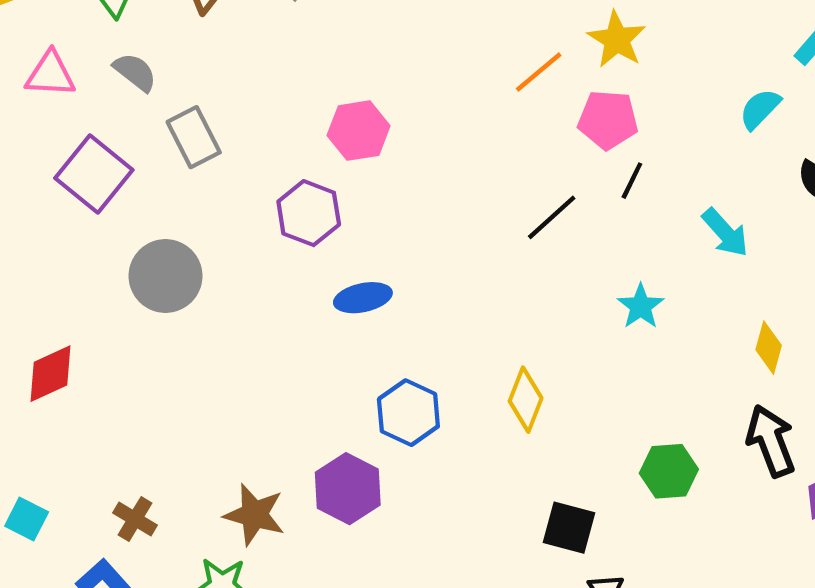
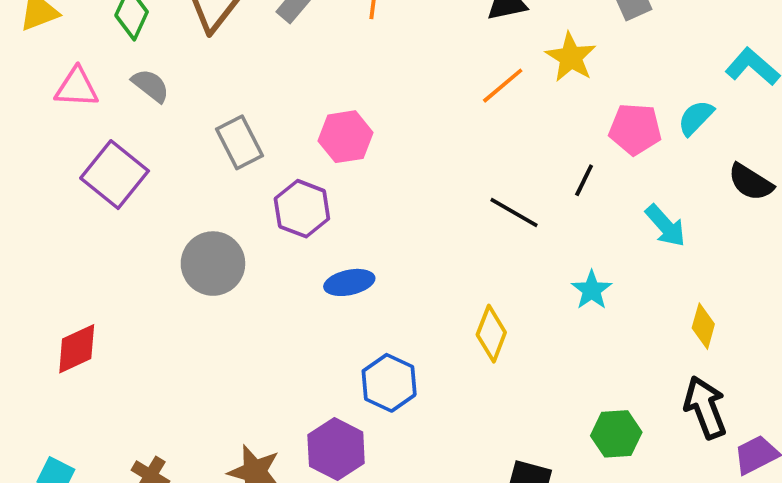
pink pentagon: (608, 120) -> (635, 129), moved
gray rectangle: (194, 137) -> (239, 142), moved
black line: (552, 217) -> (514, 212), turned 72
gray circle: (165, 276) -> (213, 264), moved
yellow diamond: (526, 400) -> (491, 334), moved

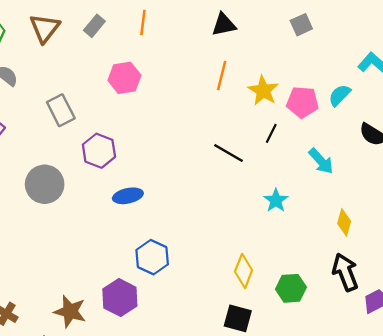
yellow star: (571, 57) -> (263, 91), moved
orange line: (503, 86) -> (222, 76), turned -36
pink hexagon: (346, 137) -> (124, 78), moved
yellow diamond: (491, 334) -> (244, 271), moved

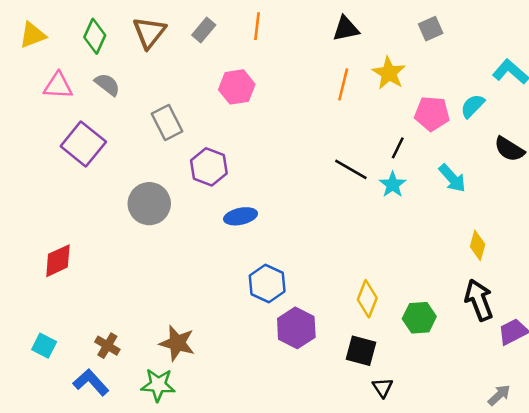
yellow star: (263, 91) -> (389, 73), moved
cyan star: (276, 200) -> (393, 185), moved
purple hexagon: (120, 298) -> (296, 328), moved

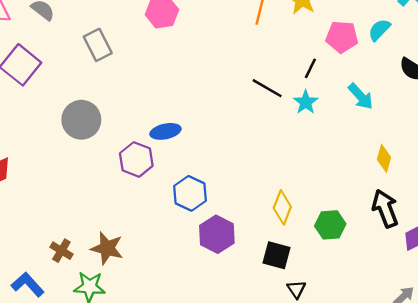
purple hexagon: (209, 167) -> (136, 159), moved
brown cross: (107, 346) -> (61, 251), moved

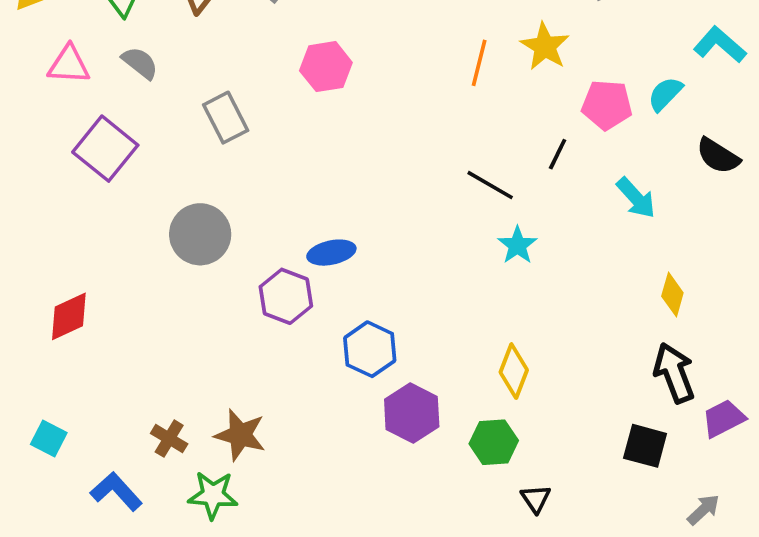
cyan star: (306, 102) -> (517, 245), moved
green hexagon: (330, 225) -> (494, 442), moved
black square: (276, 255) -> (645, 446), moved

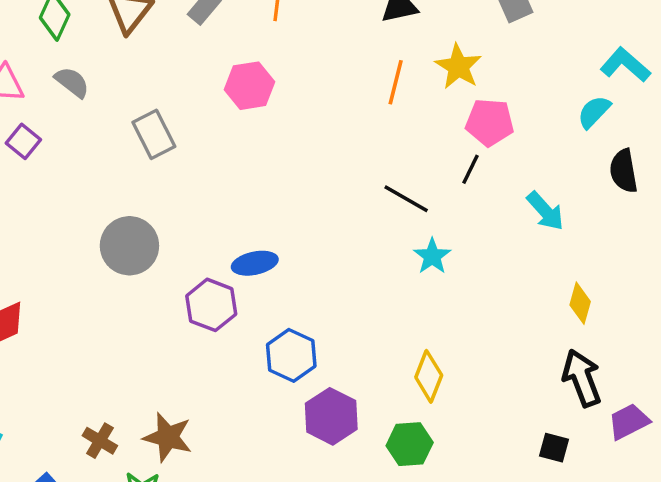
cyan semicircle: (665, 94) -> (594, 112), moved
pink pentagon: (607, 105) -> (490, 122), moved
purple square: (105, 149) -> (23, 141), moved, size x0.6
black semicircle: (718, 156) -> (624, 171), turned 48
black square: (645, 446) -> (554, 448), size x0.7

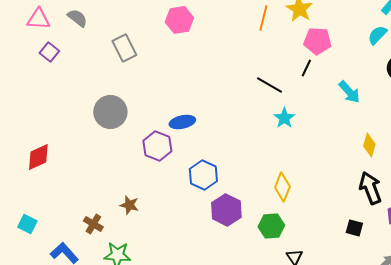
brown star: (168, 437) -> (129, 205), moved, size x0.7

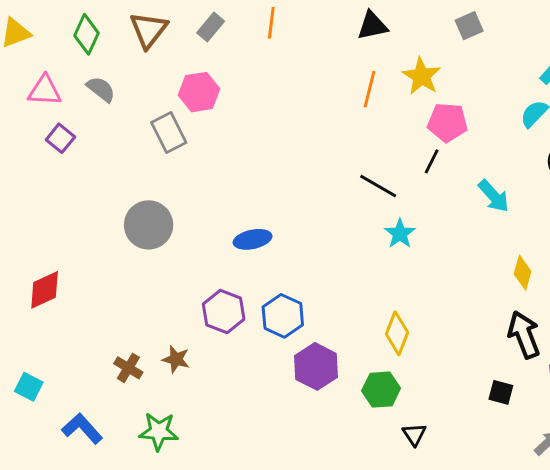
pink hexagon: (179, 20) -> (199, 92), moved
purple hexagon: (157, 146) -> (224, 312), moved
brown cross: (93, 224) -> (128, 368), moved

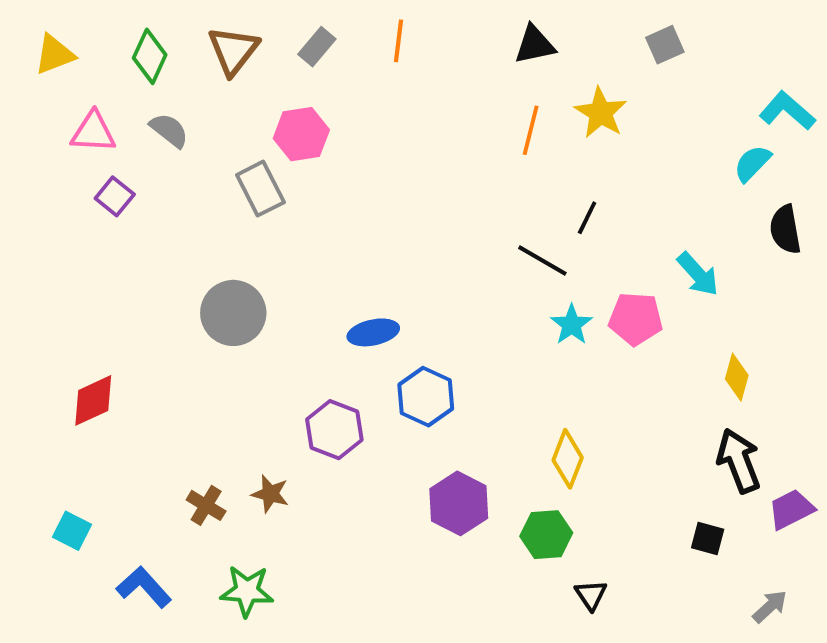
pink pentagon: (447, 122) -> (636, 319), moved
black line: (432, 161) -> (587, 218), moved
blue hexagon: (283, 316) -> (426, 397), moved

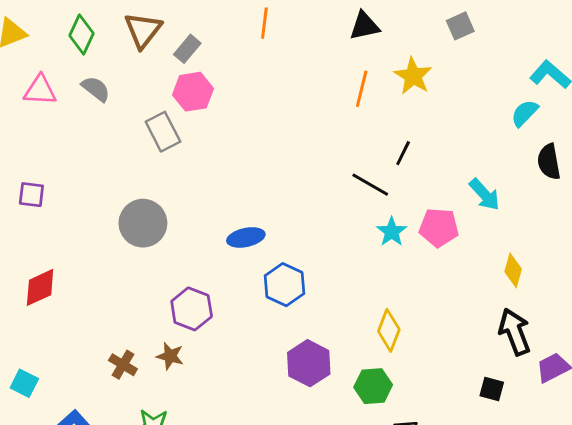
gray rectangle: (317, 47) -> (187, 49), moved
purple square: (115, 196) -> (31, 195), moved, turned -32
purple hexagon: (334, 430) -> (192, 309), moved

